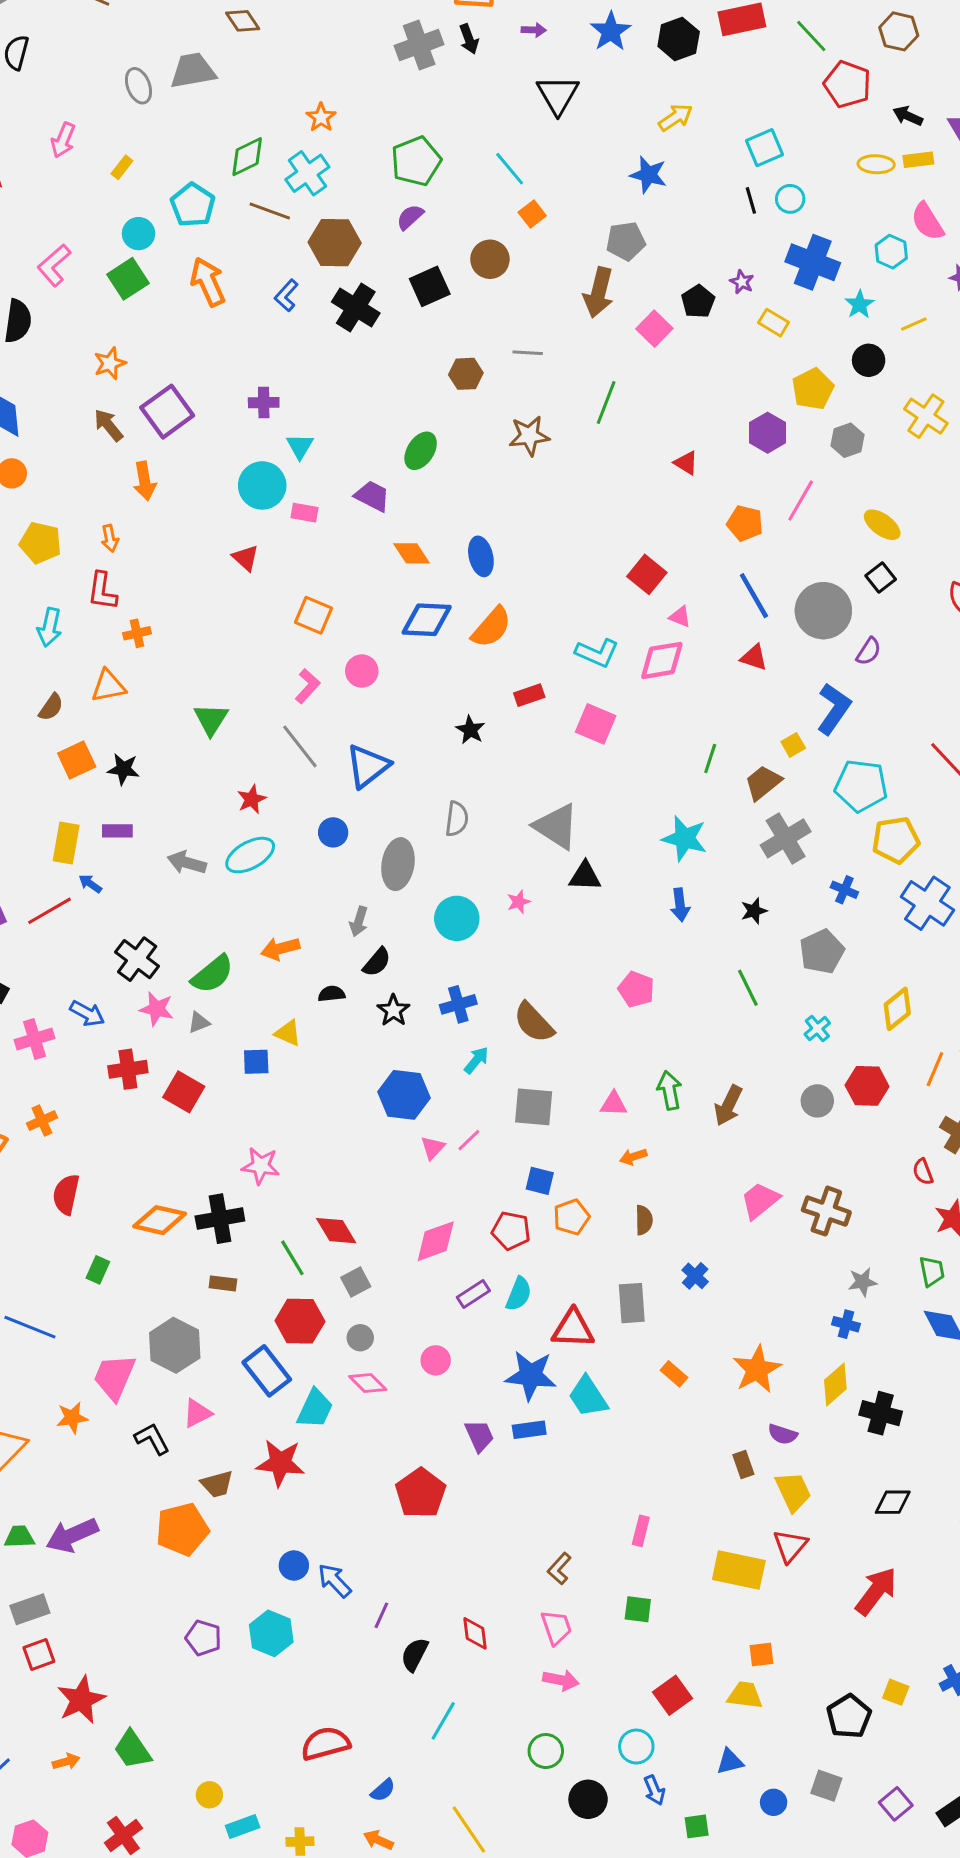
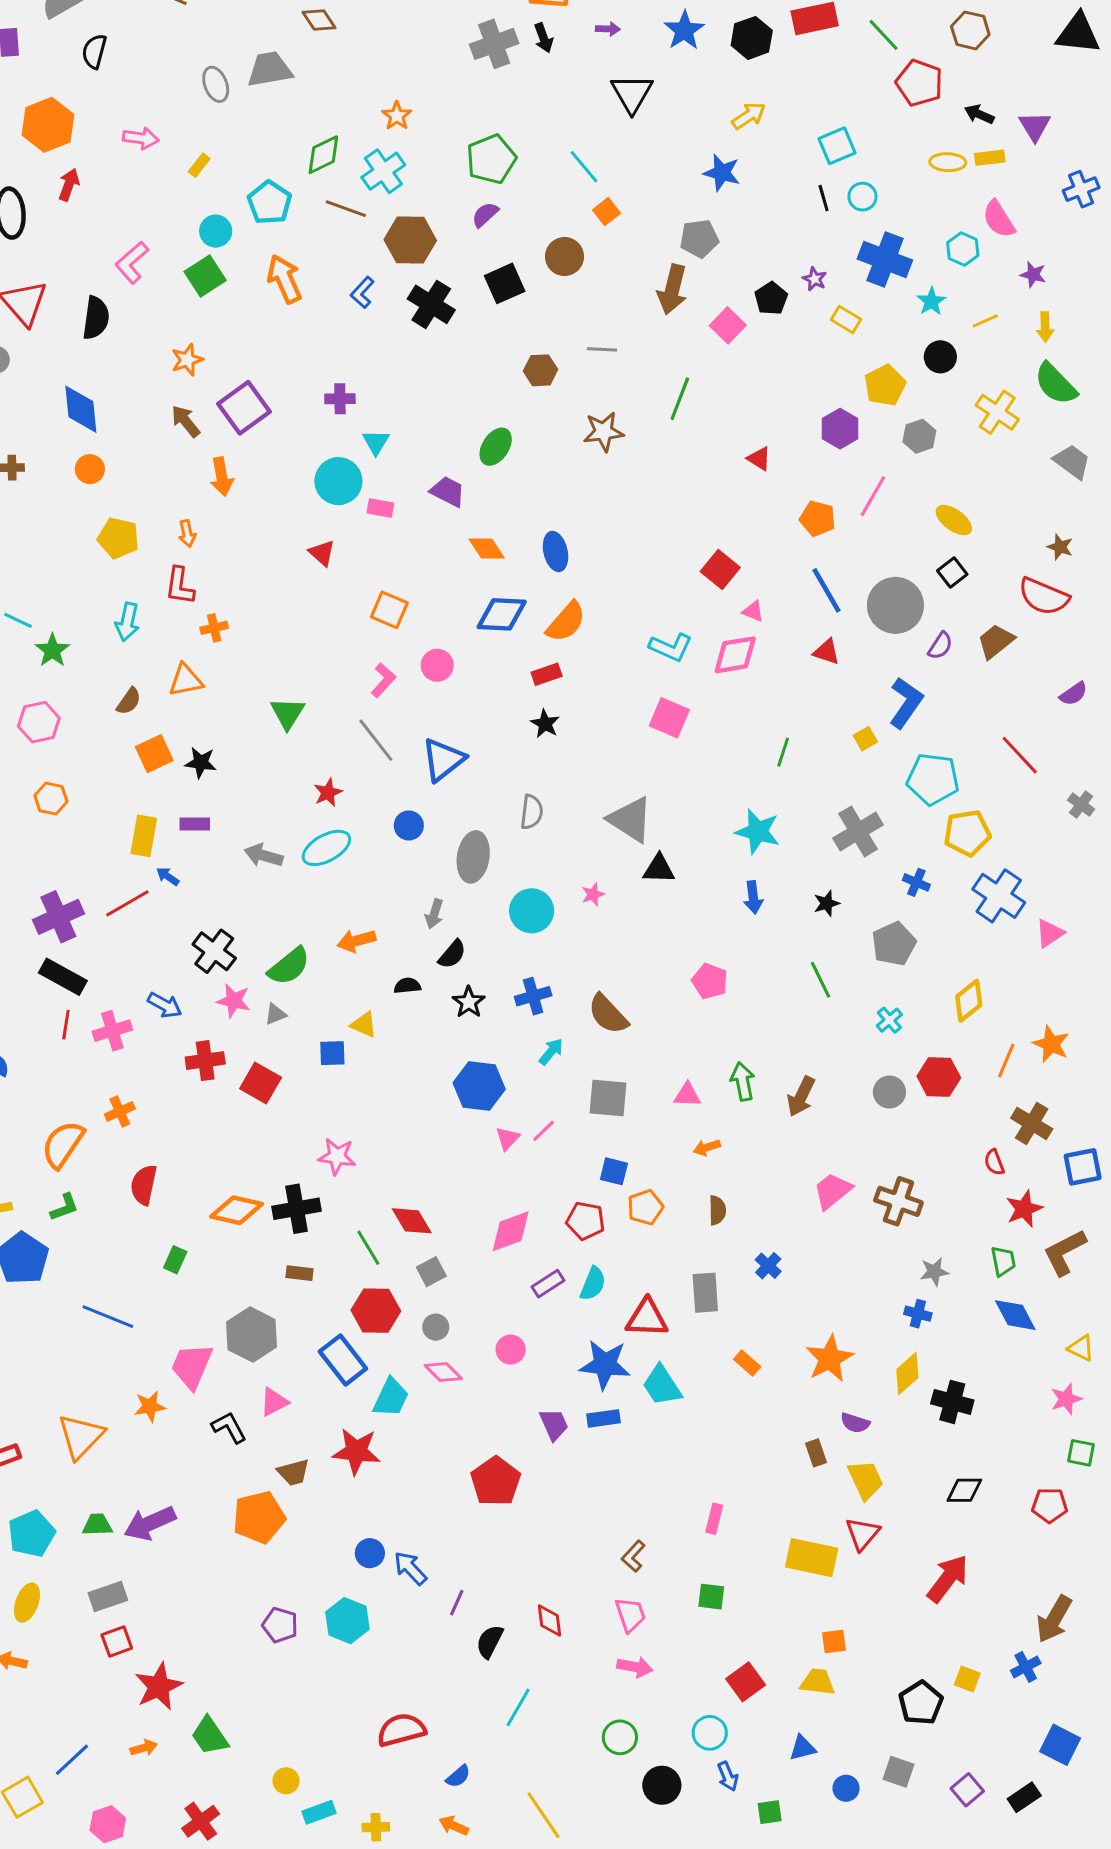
pink arrow: (63, 140) -> (141, 138), turned -104
red rectangle: (529, 695) -> (547, 674), moved
brown trapezoid: (763, 783) -> (996, 641), moved

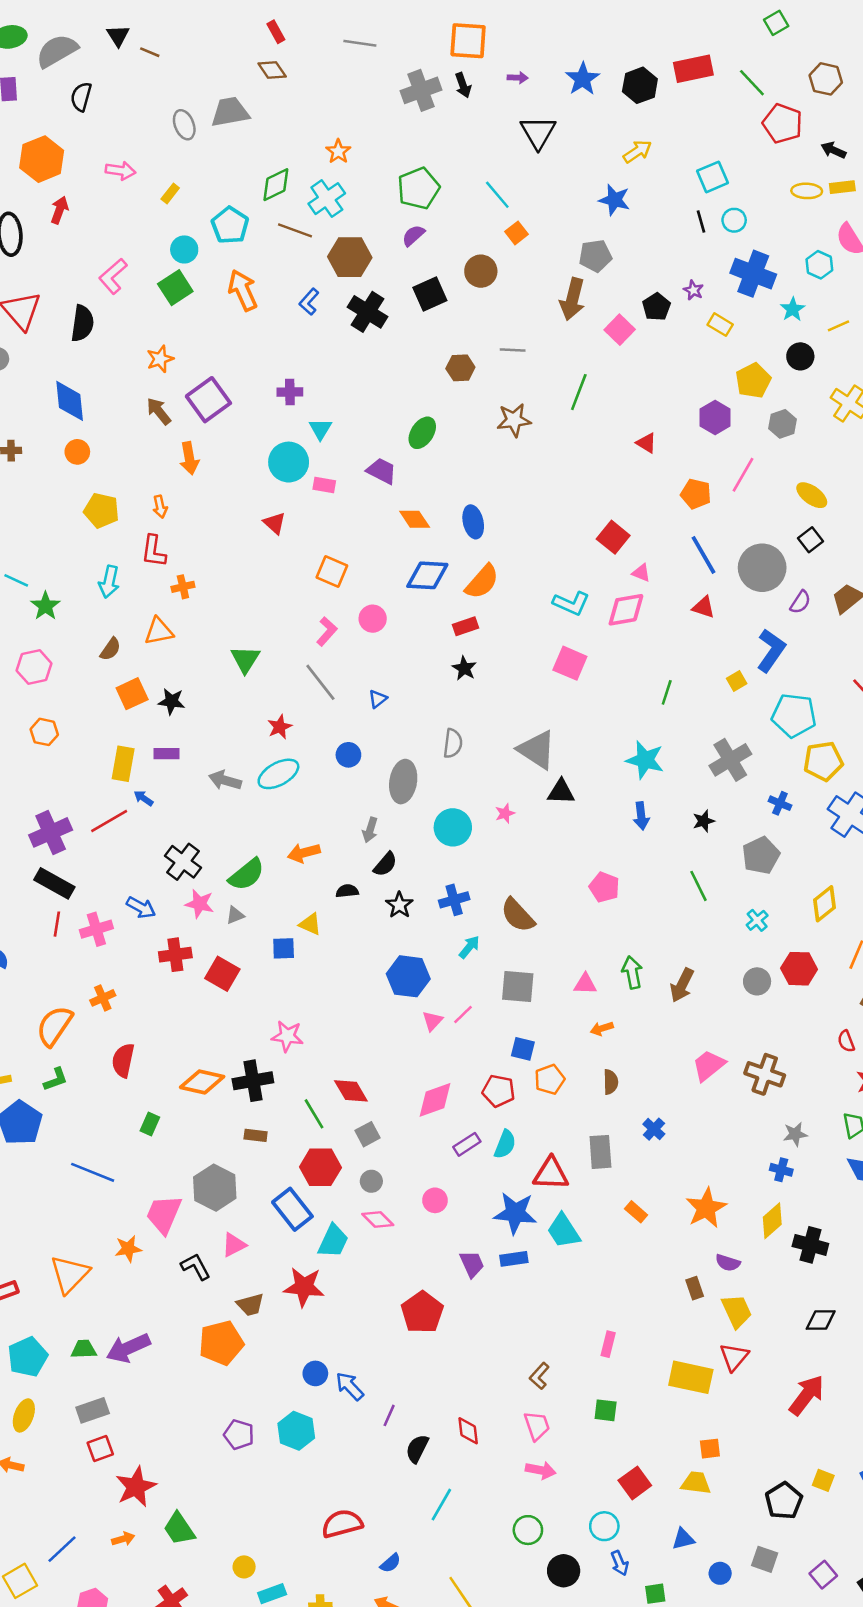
blue triangle: (443, 760) -> (378, 699), size x0.5

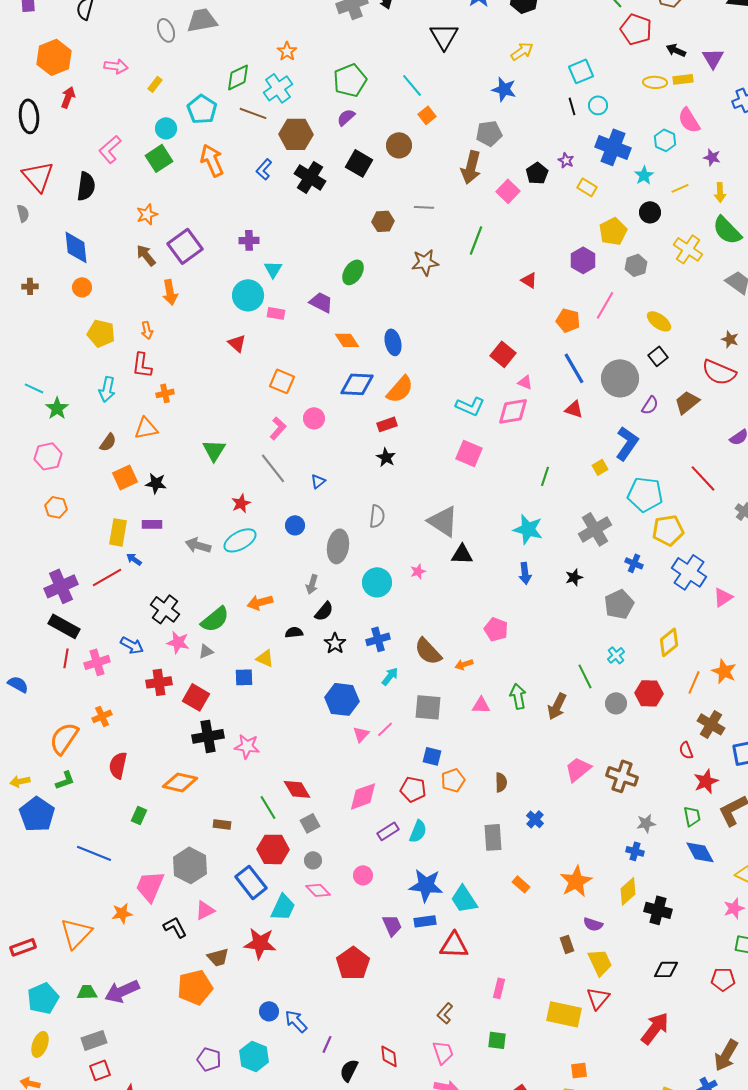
black square: (430, 294) -> (359, 163), turned -36
green line: (698, 886) -> (585, 676), moved
orange arrow: (602, 1028) -> (464, 664), moved
black cross: (253, 1081) -> (208, 736), moved
red triangle: (551, 1174) -> (454, 945), moved

